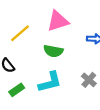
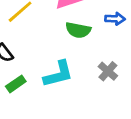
green semicircle: (53, 51) -> (78, 30), moved

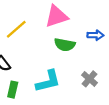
green rectangle: (16, 84) -> (13, 90), turned -42

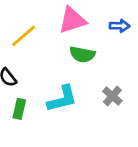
blue arrow: (95, 35) -> (120, 26), moved

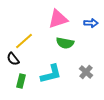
yellow line: (24, 36) -> (24, 41), moved

